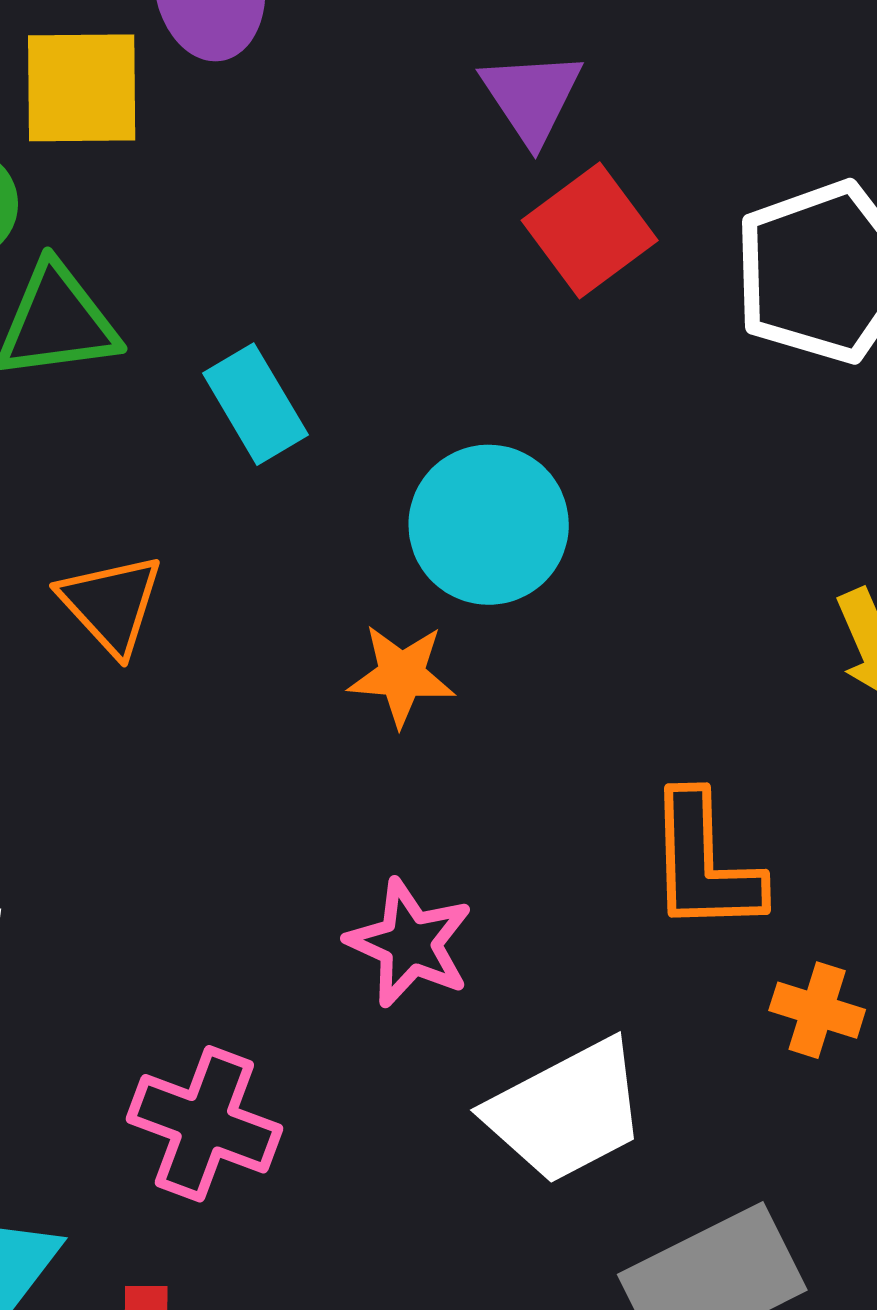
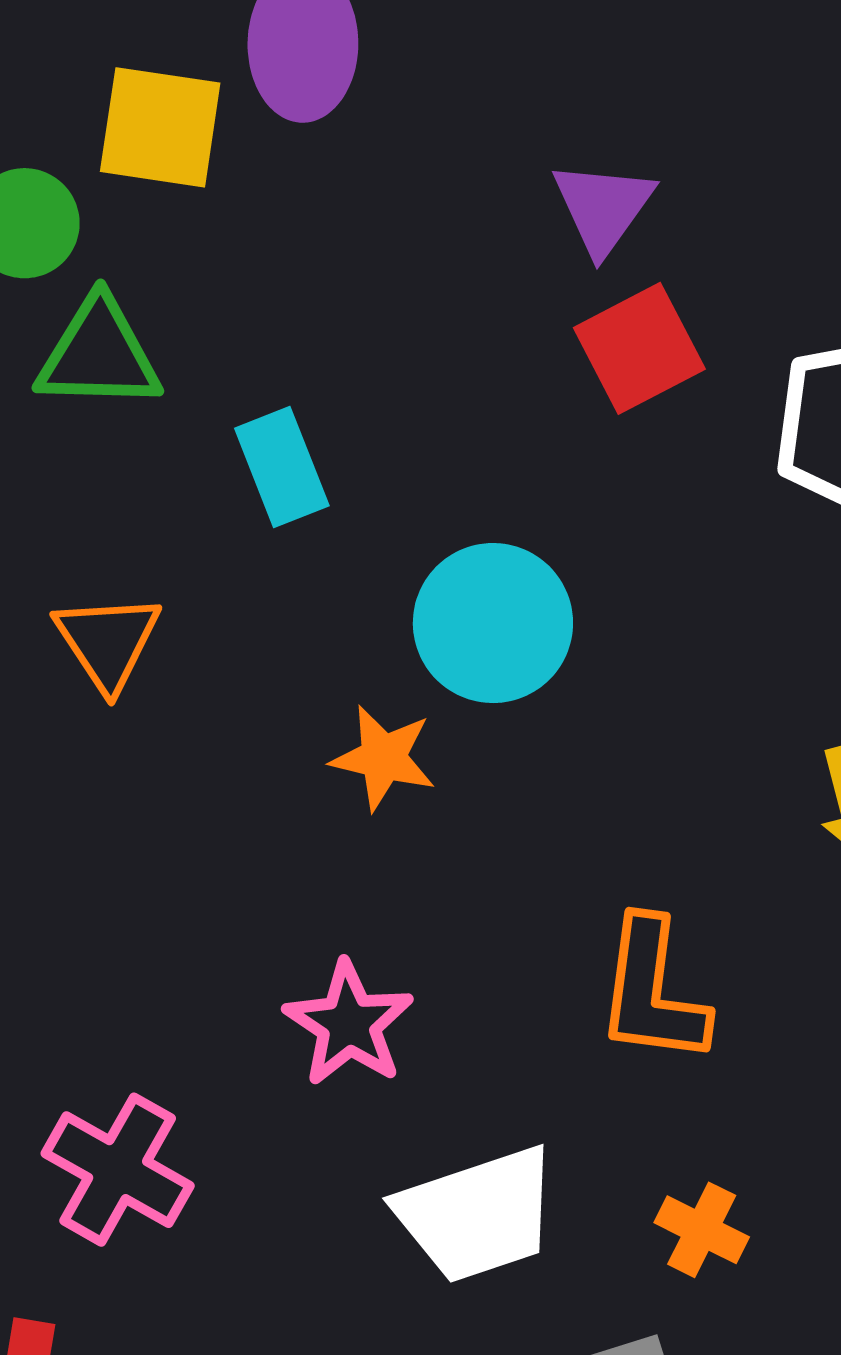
orange cross: (817, 1010) -> (702, 1230), moved

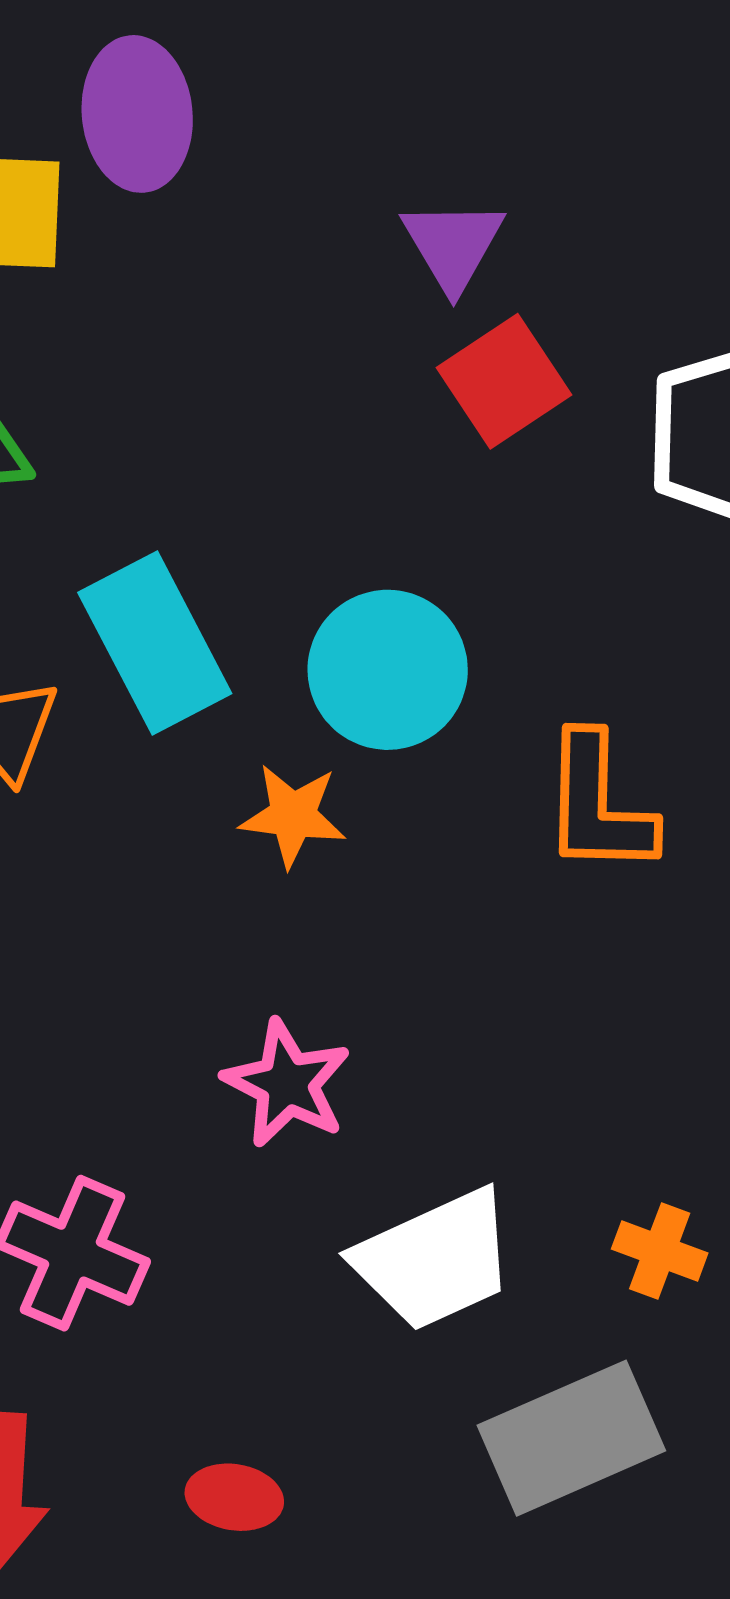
cyan rectangle: (282, 467) -> (155, 643), moved, size x1.5
orange L-shape: (652, 991) -> (598, 805), moved

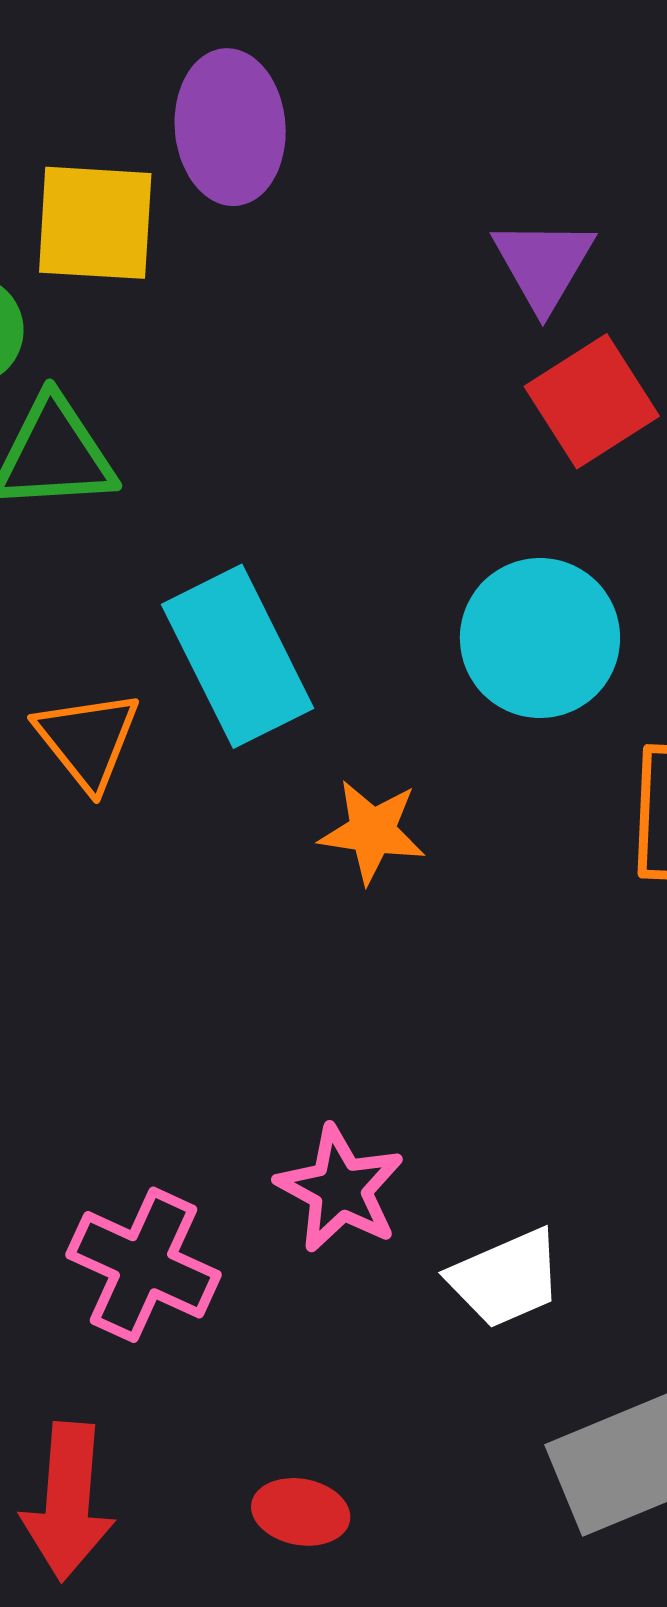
cyan circle: (388, 670) -> (540, 638), moved
pink star: (287, 1084) -> (340, 1189), moved
white trapezoid: (435, 1260) -> (506, 1278), size x0.7

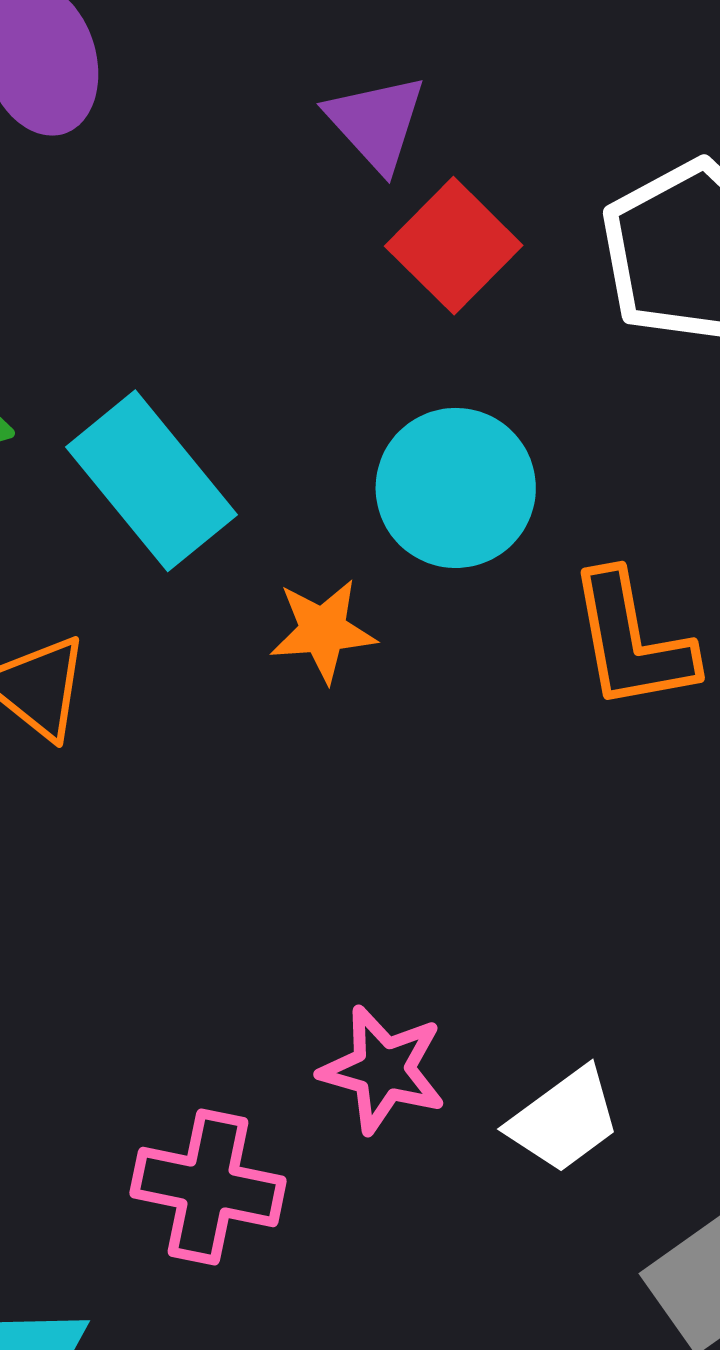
cyan rectangle: (238, 656) -> (151, 481), moved
orange star: (372, 831) -> (323, 631), moved

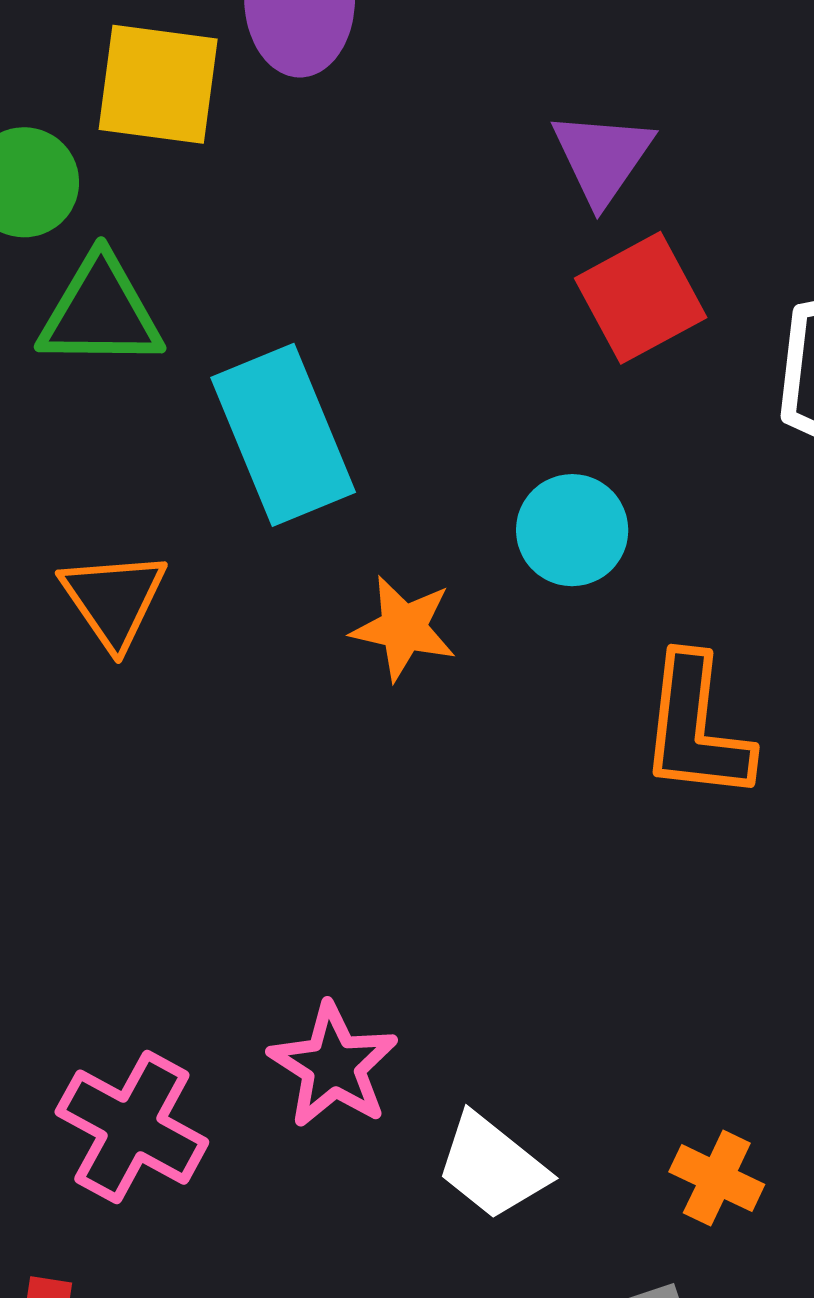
cyan circle: (456, 488) -> (572, 530), size x0.7
white trapezoid: (564, 1120) -> (492, 1166), turned 58

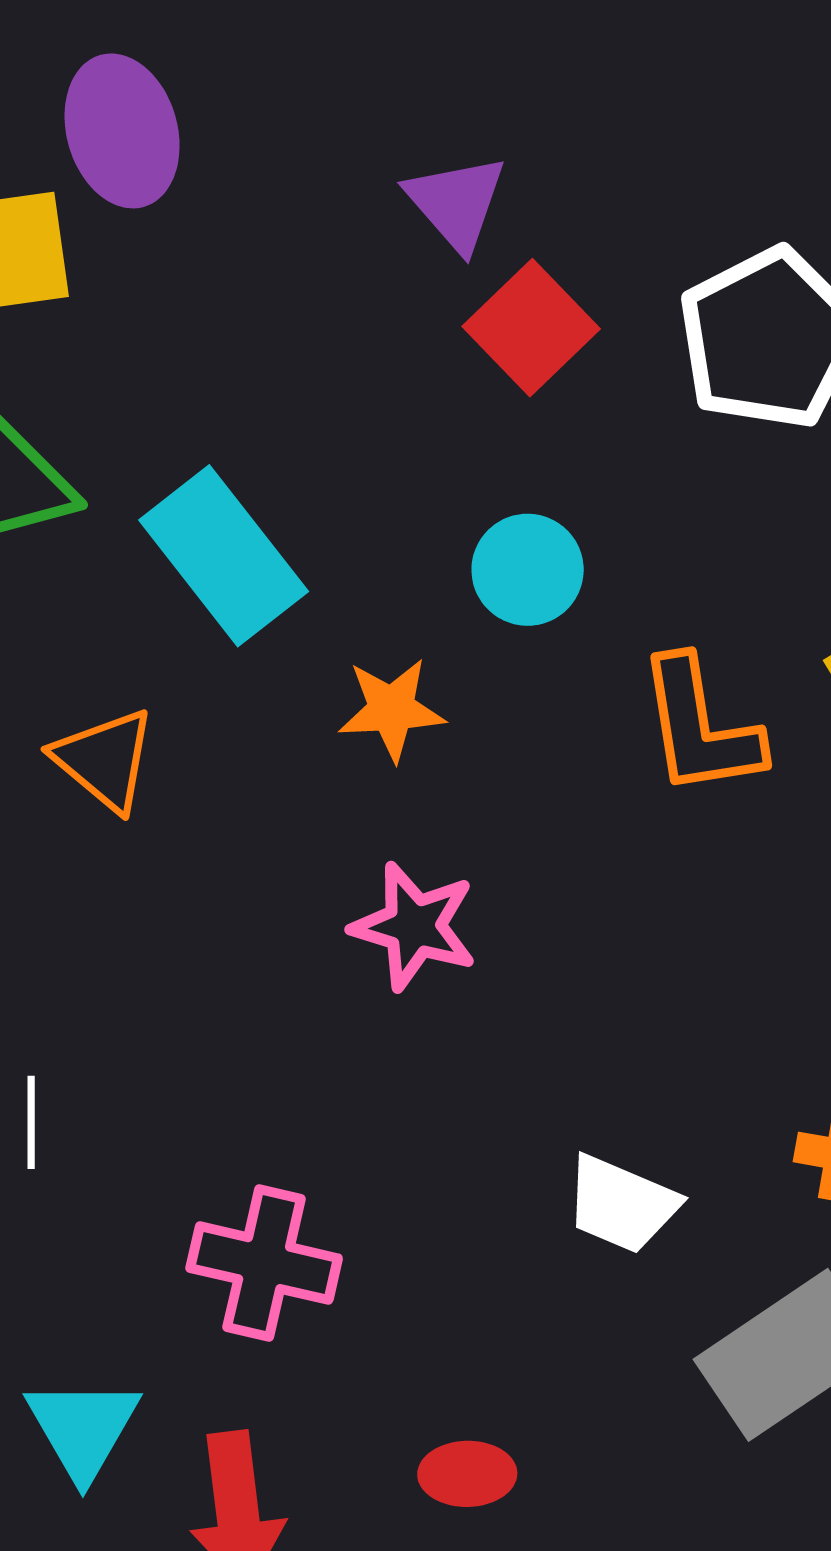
pink star: (333, 1065) -> (414, 926), moved

